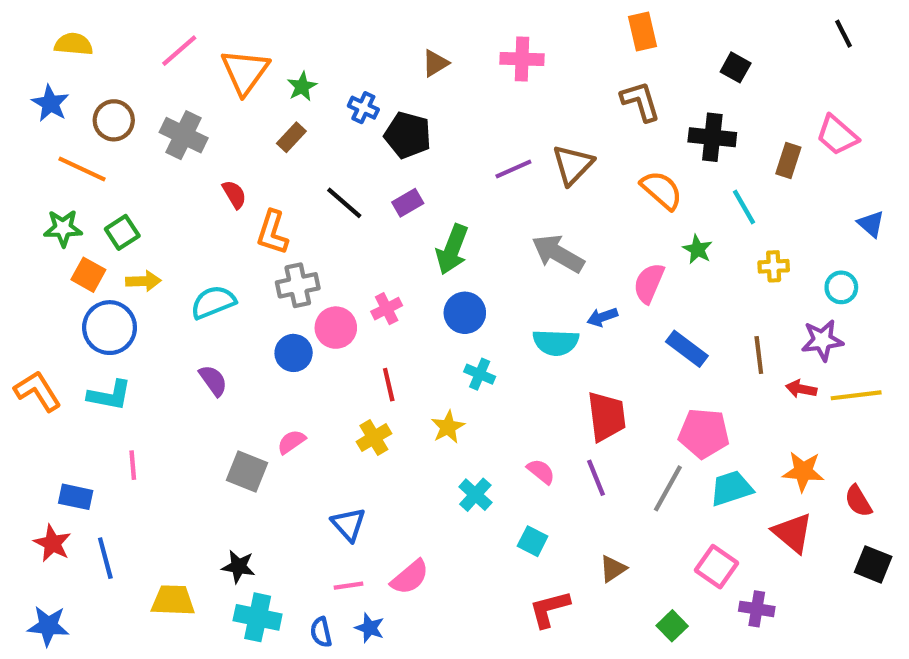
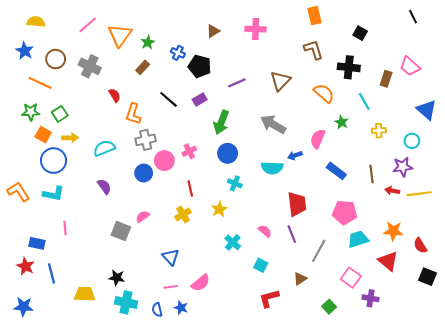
purple line: (513, 169) -> (237, 83), moved
blue triangle: (871, 224) -> (426, 110), size x1.5
gray line: (668, 488) -> (319, 251), moved

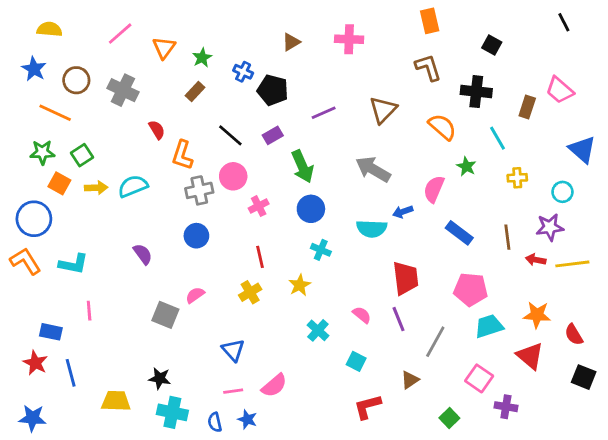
orange triangle: (120, 35) -> (164, 48), size x0.7
green arrow: (221, 122) -> (302, 166), turned -45
cyan semicircle: (104, 148) -> (133, 186), moved
blue circle: (54, 161) -> (34, 219), moved
pink circle: (164, 161) -> (233, 176), moved

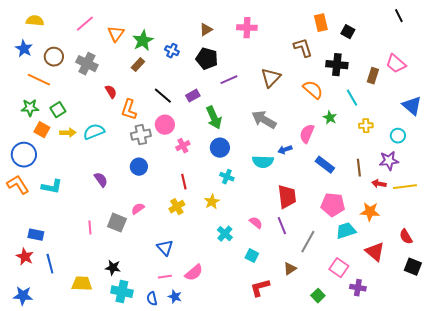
orange rectangle: (430, 21) -> (321, 23), moved
green star: (202, 58) -> (143, 41), size x1.5
black pentagon: (273, 90) -> (207, 59), moved
pink line: (89, 311) -> (90, 228), moved
orange star: (537, 315) -> (370, 212), moved

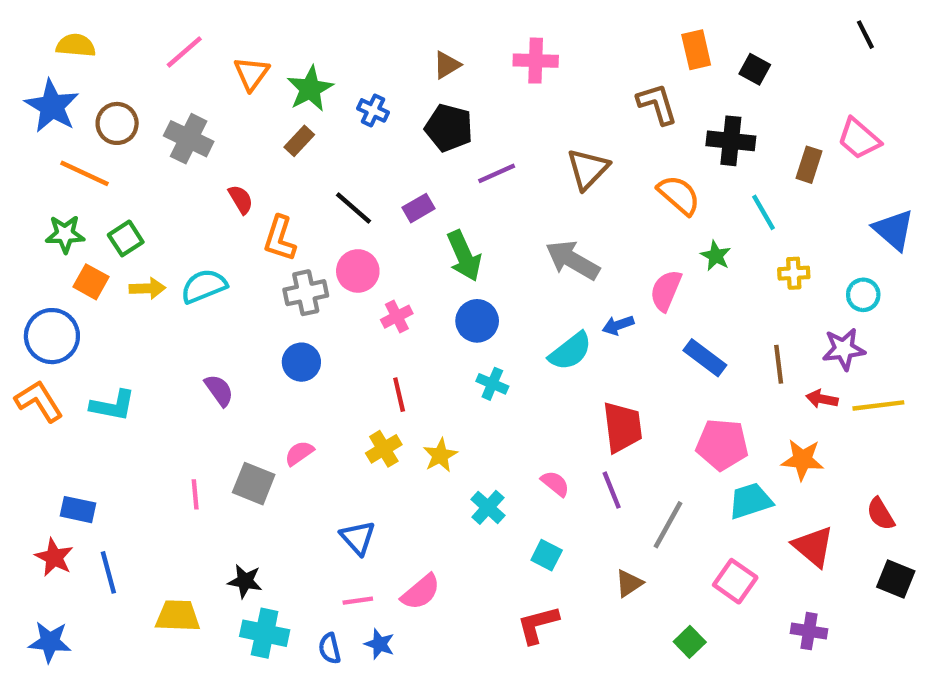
blue star: (24, 49) -> (52, 106), size x1.4
cyan semicircle: (263, 162) -> (570, 351), turned -40
yellow star: (212, 202) -> (440, 455), moved
red L-shape: (260, 288) -> (538, 625), moved
purple cross: (358, 288) -> (809, 631), moved

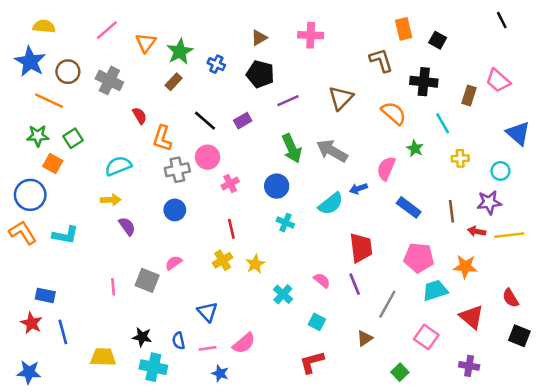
green arrow: (464, 256) -> (292, 148), moved
yellow arrow: (147, 288) -> (111, 200), moved
blue semicircle: (330, 648) -> (179, 341), moved

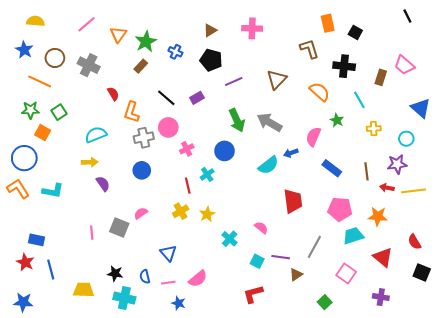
blue star: (30, 62) -> (24, 50), size x0.7
cyan cross: (285, 223) -> (207, 174), moved, turned 32
purple line: (355, 284) -> (281, 257), moved, turned -60

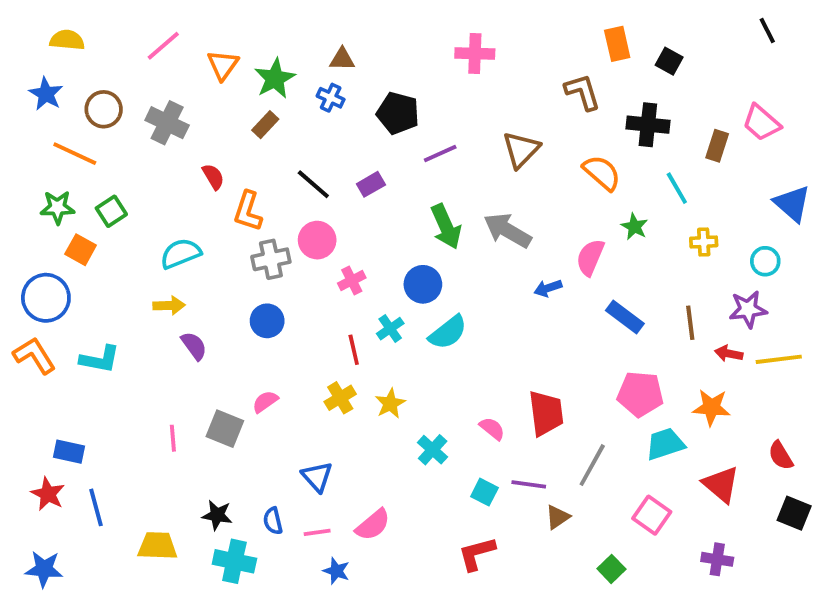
brown triangle: (210, 30) -> (342, 59), moved, turned 32
cyan semicircle: (268, 165) -> (448, 332), moved
red trapezoid: (293, 201) -> (546, 413), moved

